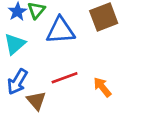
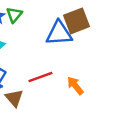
blue triangle: (61, 30) -> (59, 33), moved

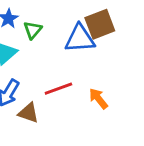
green triangle: (14, 15) -> (33, 30), moved
brown triangle: (14, 98) -> (28, 113), turned -30

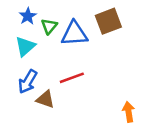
blue triangle: (80, 39) -> (74, 34), moved
orange arrow: (98, 99) -> (129, 112), moved, turned 30

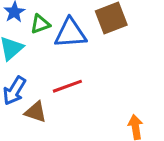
green triangle: (49, 26) -> (40, 24), turned 30

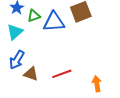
red line: (67, 86) -> (62, 74), moved

